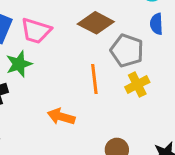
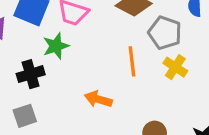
yellow cross: (137, 85) -> (175, 67), turned -30

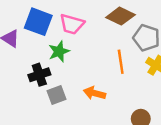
gray square: (25, 116) -> (56, 95), moved

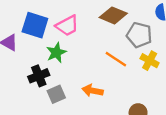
pink trapezoid: (72, 24) -> (67, 26), turned -40
orange line: (121, 62) -> (116, 59), turned -45

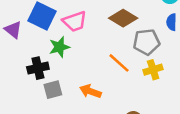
gray pentagon: (139, 35) -> (146, 42), turned -30
yellow cross: (150, 61) -> (153, 70), turned 36

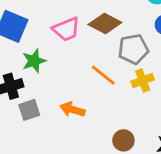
pink trapezoid: (75, 21) -> (66, 29), moved

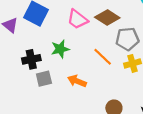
pink trapezoid: (66, 29) -> (77, 19), turned 55
green star: (34, 61) -> (60, 49), moved

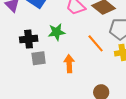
orange arrow: (77, 81) -> (69, 64), turned 60

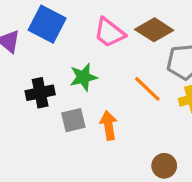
gray square: (39, 58) -> (73, 120), moved

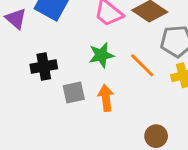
green star: (83, 77) -> (101, 55), moved

